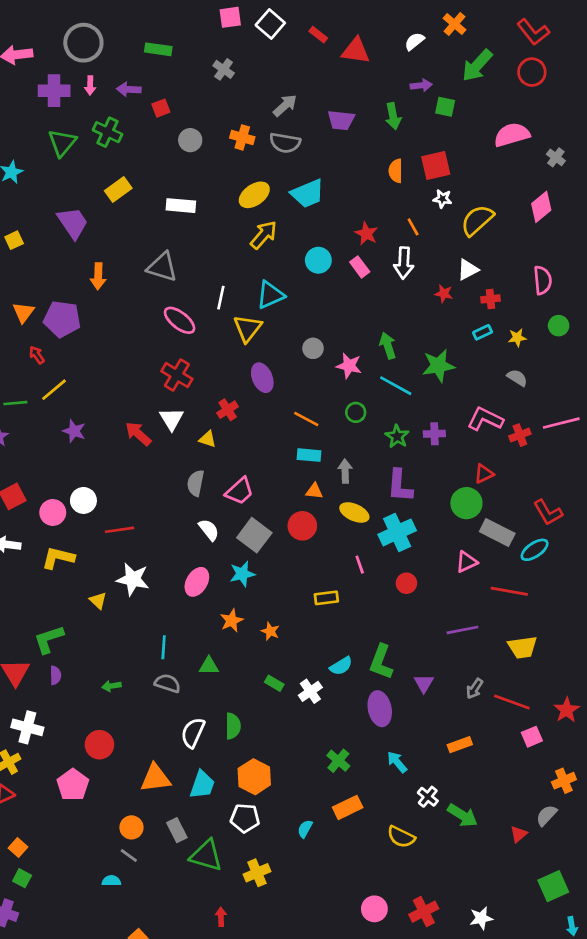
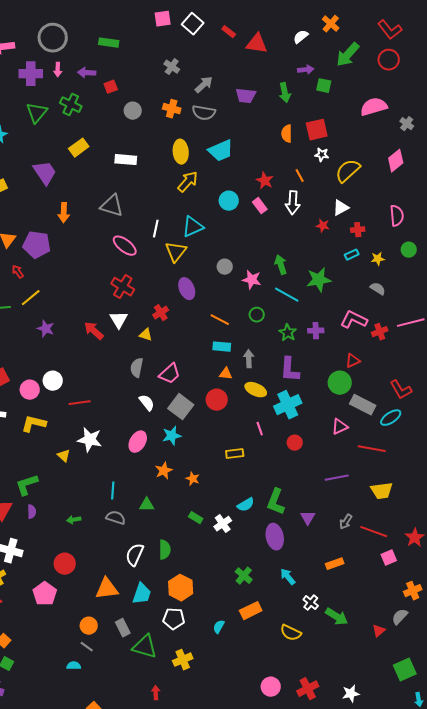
gray cross: (224, 69) -> (172, 67), moved
yellow ellipse: (254, 195) -> (181, 152), turned -60

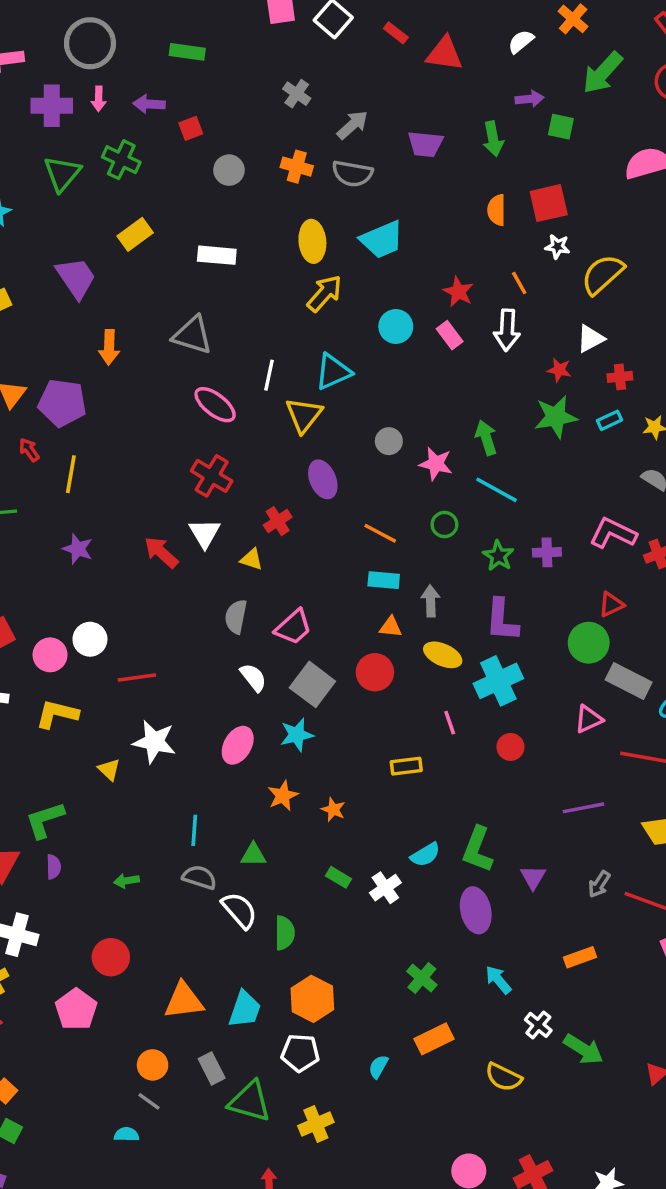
green star: (319, 280) -> (556, 417), moved
yellow line: (31, 298) -> (71, 474), moved, turned -40
white semicircle: (135, 555) -> (239, 910), moved, turned 115

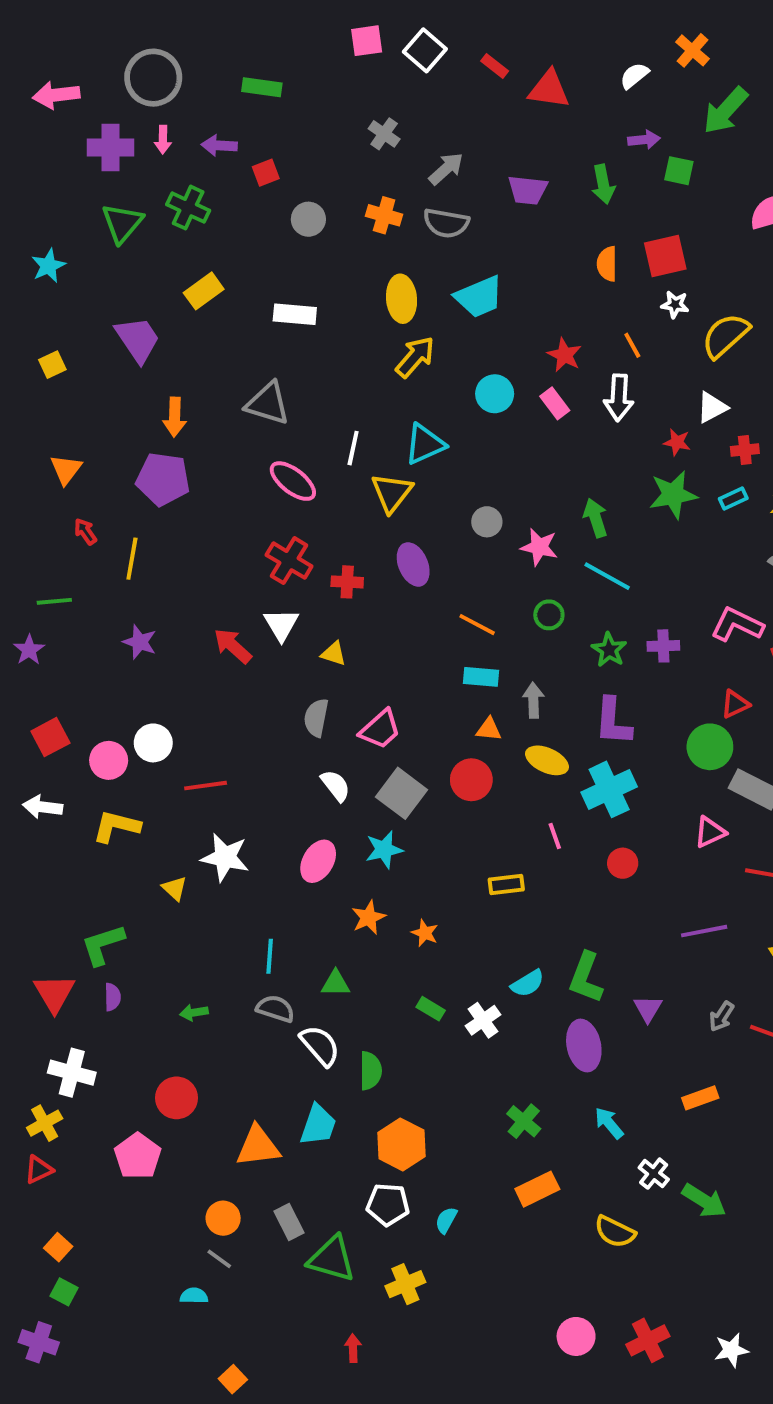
purple pentagon: (62, 403) -> (163, 479), moved
red cross: (278, 521) -> (347, 582), moved, turned 36
cyan trapezoid: (245, 1009) -> (318, 1125), moved
cyan semicircle: (378, 1067) -> (446, 1220), moved

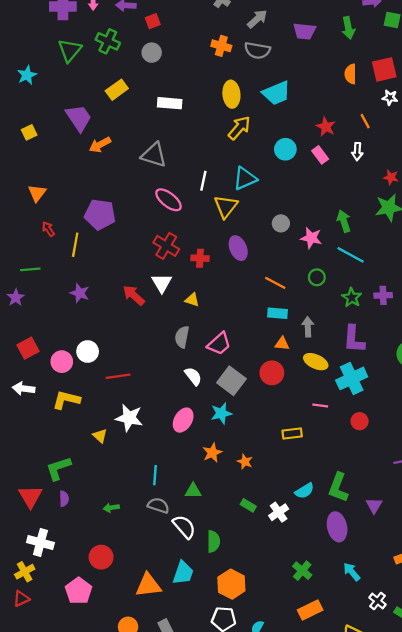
gray circle: (308, 219) -> (152, 53), moved
white arrow: (619, 398) -> (357, 151), size x0.7
orange arrow: (175, 417) -> (100, 145), moved, turned 60
purple pentagon: (163, 479) -> (100, 214), moved
pink line: (555, 836) -> (320, 405), turned -64

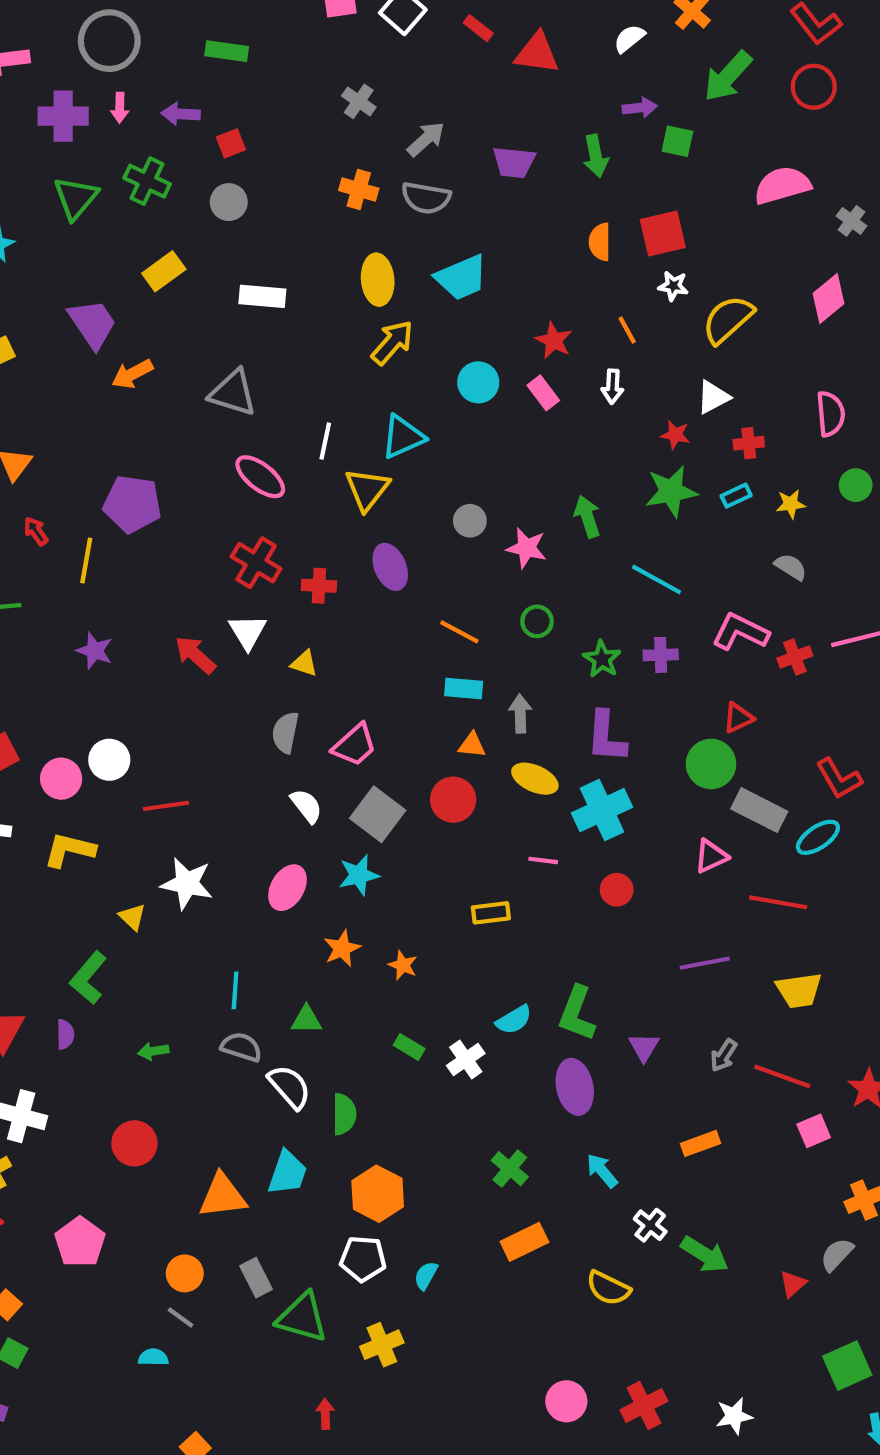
cyan line: (351, 255) -> (656, 579), moved
green L-shape: (58, 468) -> (88, 978), moved, turned -32
pink pentagon: (79, 591) -> (80, 1242), moved

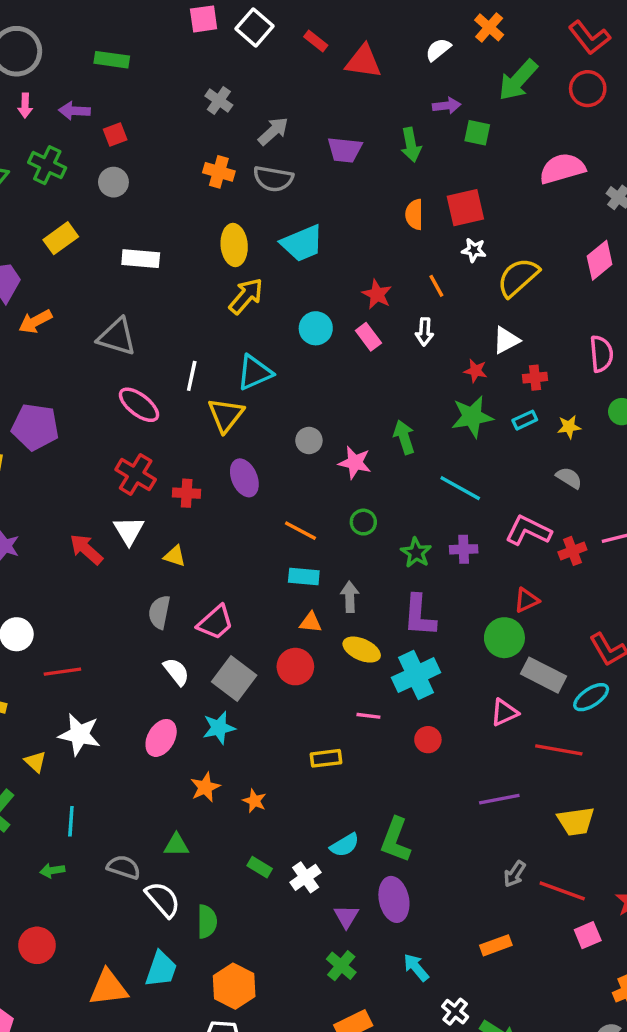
cyan line: (235, 990) -> (71, 821), moved
purple triangle: (644, 1047) -> (346, 916), moved

